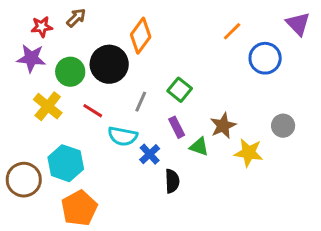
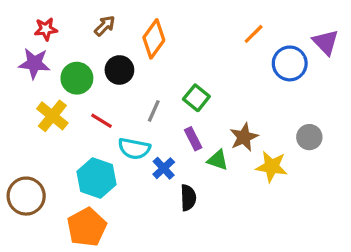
brown arrow: (76, 18) -> (105, 26), moved
purple triangle: (298, 24) -> (326, 42), moved
black circle: (109, 64) -> (119, 70), size x0.7
cyan hexagon: (66, 163) -> (97, 178), moved

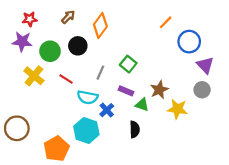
purple triangle: (326, 42) -> (205, 65), moved
purple rectangle: (193, 139) -> (126, 91), turned -40
cyan hexagon: (97, 178) -> (86, 130), moved
black semicircle: (188, 198) -> (135, 129), moved

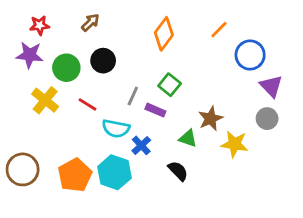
orange diamond: (100, 26) -> (164, 34), moved
purple rectangle: (126, 91) -> (155, 110), moved
black semicircle: (135, 129) -> (178, 171), turned -42
orange pentagon: (56, 149) -> (75, 175), moved

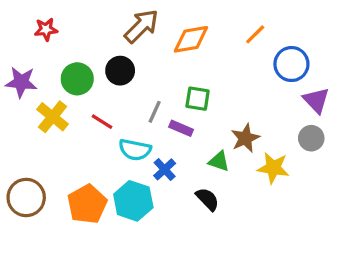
brown arrow: (90, 22) -> (142, 26), moved, size x1.6
orange diamond: (164, 34) -> (191, 39), turned 44
purple star: (30, 55) -> (21, 82), moved
green square: (170, 85) -> (198, 99), turned -30

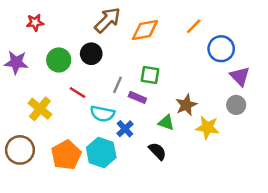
yellow cross: (53, 117) -> (40, 109), moved

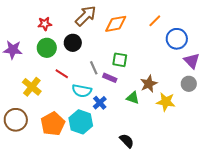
red star: (35, 22) -> (45, 24), moved
gray line: (117, 85) -> (94, 68), turned -48
black semicircle: (157, 151) -> (127, 141), moved

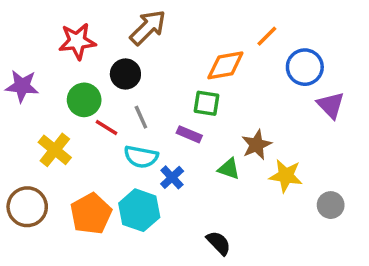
red star: (45, 24) -> (77, 41), size x1.5
orange diamond: (116, 24) -> (225, 65), moved
green circle: (47, 48) -> (84, 100), moved
gray line: (94, 68) -> (141, 117), moved
gray circle: (189, 84) -> (331, 205), moved

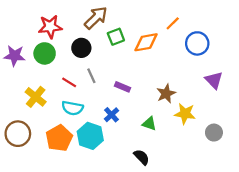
green circle: (84, 100) -> (45, 53), moved
green square: (206, 103) -> (116, 37), moved, turned -30
purple triangle: (331, 105) -> (214, 80), moved
cyan semicircle: (141, 157) -> (72, 108), moved
green triangle: (229, 169) -> (149, 124), moved

